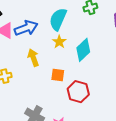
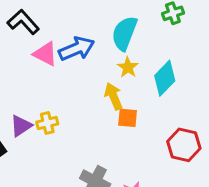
yellow arrow: (33, 58) -> (113, 96), moved
red hexagon: (78, 92) -> (184, 145), moved

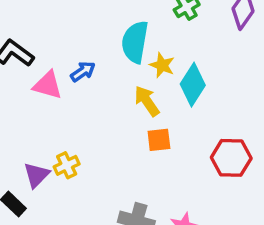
blue arrow: (77, 49) -> (83, 71), size x0.6
yellow star: (128, 67) -> (162, 65), moved
yellow arrow: (113, 96) -> (147, 101), moved

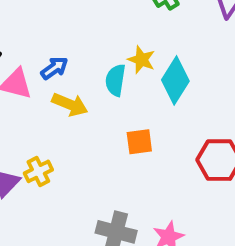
cyan semicircle: (135, 42) -> (115, 80), moved, size x0.7
yellow arrow: (147, 101) -> (70, 105), moved, turned 148

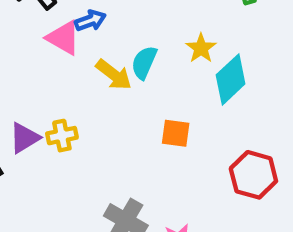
blue arrow: (54, 68) -> (90, 21), moved
cyan semicircle: (115, 80) -> (144, 62), moved

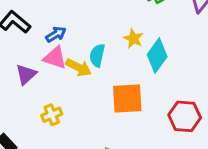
pink triangle: (63, 38) -> (55, 58), moved
orange square: (176, 133) -> (127, 99), size x1.6
purple triangle: (24, 138) -> (26, 74), moved

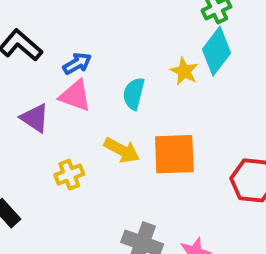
cyan diamond: (157, 56) -> (217, 51), moved
yellow arrow: (78, 67) -> (122, 150), moved
purple triangle: (26, 74) -> (35, 118), turned -45

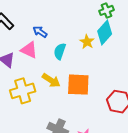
blue arrow: (77, 63) -> (40, 32), moved, turned -120
yellow cross: (69, 175) -> (23, 91), size x1.6

